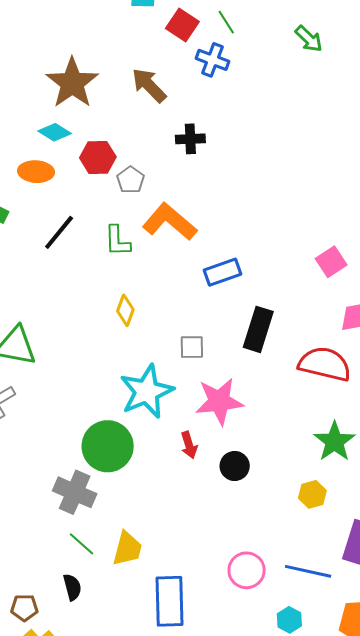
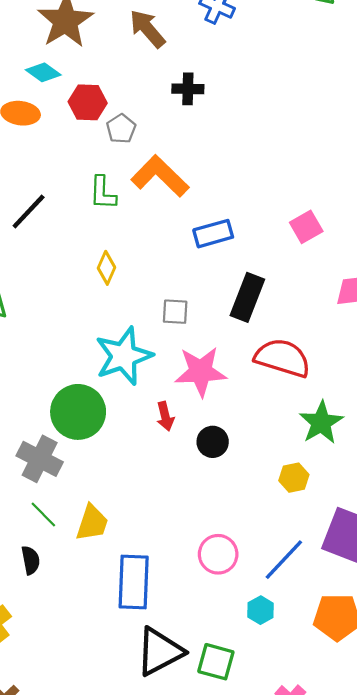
black line: (59, 232) -> (29, 212), moved
pink square: (331, 262) -> (306, 227), moved
red semicircle: (325, 364) -> (283, 358), moved
blue line: (308, 571) -> (284, 560), turned -63

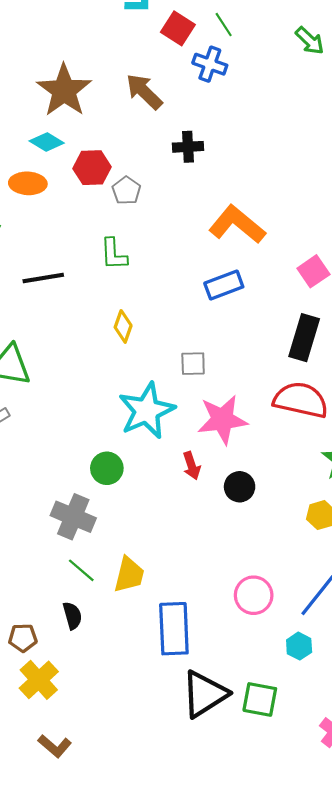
orange L-shape: (160, 176) -> (237, 224), moved
black line: (29, 212) -> (43, 278), turned 42
black rectangle: (247, 297) -> (304, 338), moved
green circle: (78, 412) -> (107, 468), size x0.6

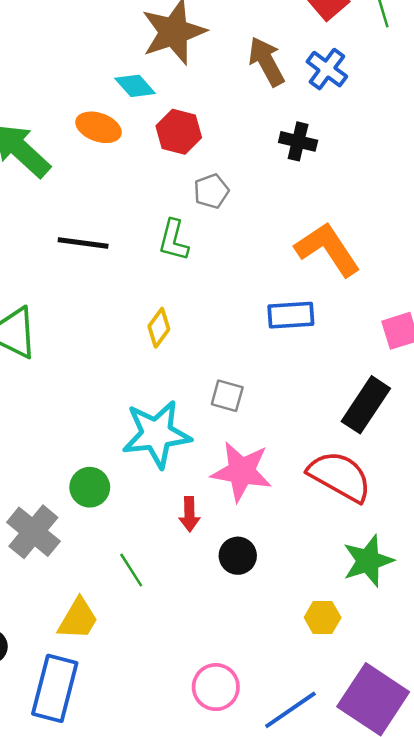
blue cross: (210, 64) -> (327, 69), moved
gray pentagon: (126, 191) -> (211, 191), moved
green line: (81, 570) -> (131, 570), moved
blue rectangle: (174, 629) -> (55, 688), moved

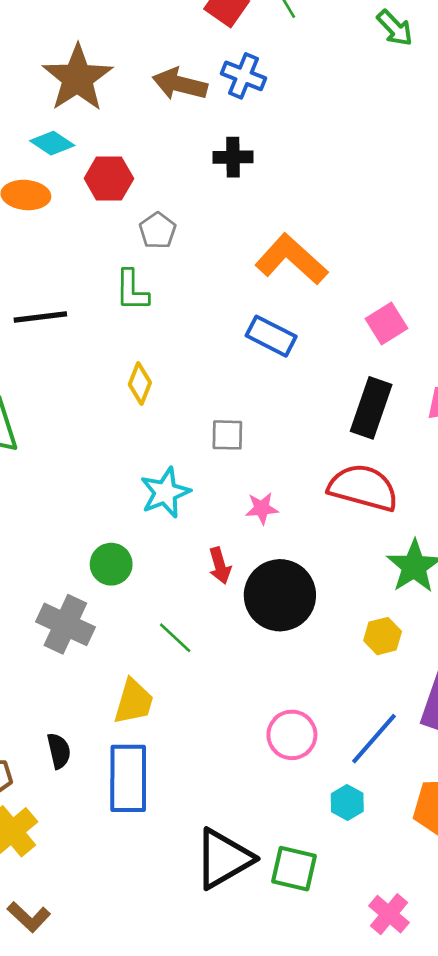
brown arrow: (266, 62) -> (180, 84), turned -33
blue rectangle: (291, 315) -> (271, 336), turned 45
cyan star: (157, 434) -> (165, 493), size x0.7
pink star: (242, 471) -> (262, 508), size x0.5
black circle: (238, 556) -> (280, 595), size x1.8

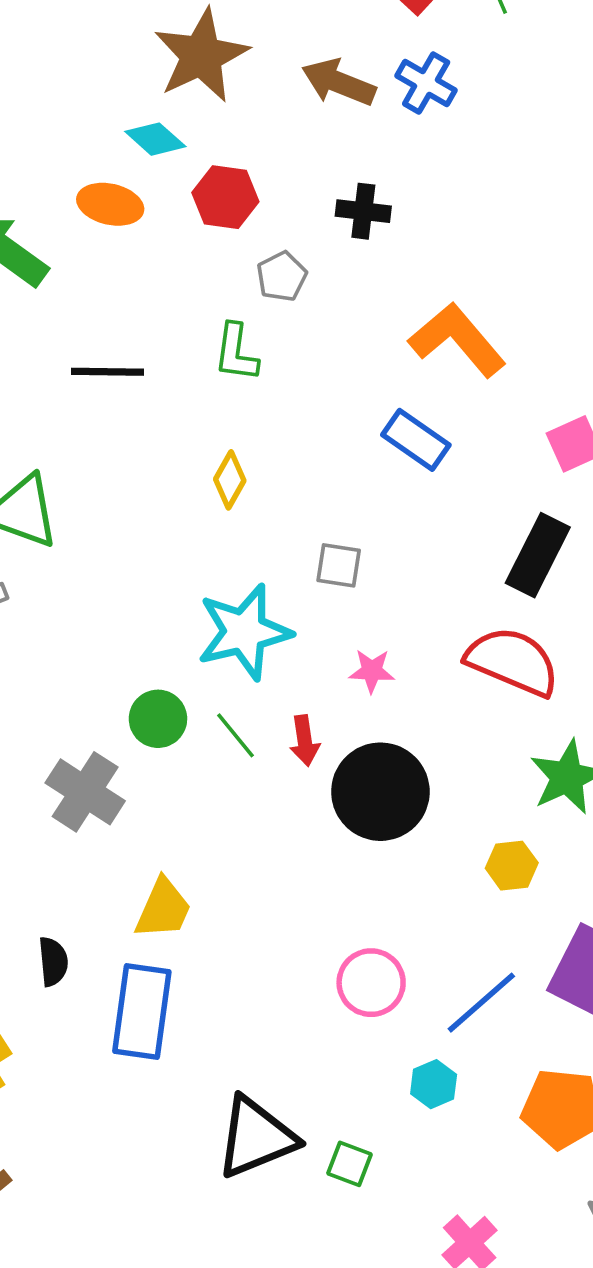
black cross: (233, 157) -> (363, 211), moved
cyan star: (165, 493) -> (244, 632), size x1.4
green line: (175, 638) -> (236, 735), moved
green square: (294, 869) -> (349, 1164), size x0.7

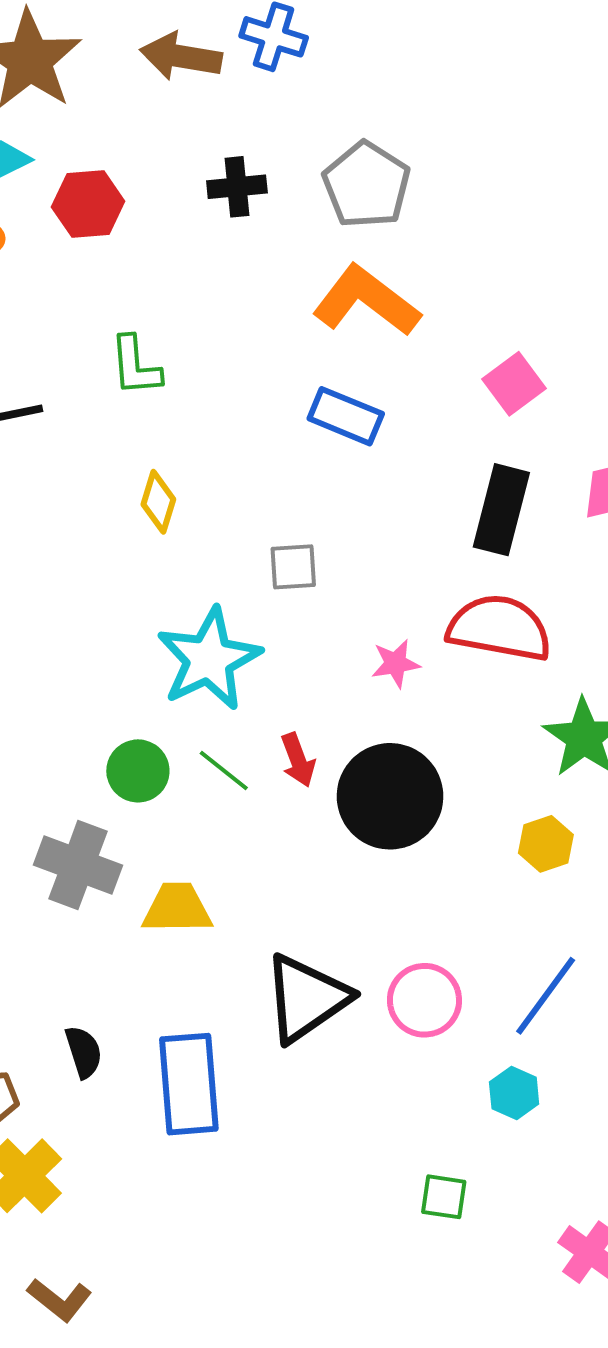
gray pentagon: (282, 276) -> (367, 185), moved, size x1.6
pink star: (372, 671) -> (396, 663), moved
yellow trapezoid: (163, 909) -> (177, 908), moved, turned -102
black triangle: (256, 1137) -> (306, 998), moved

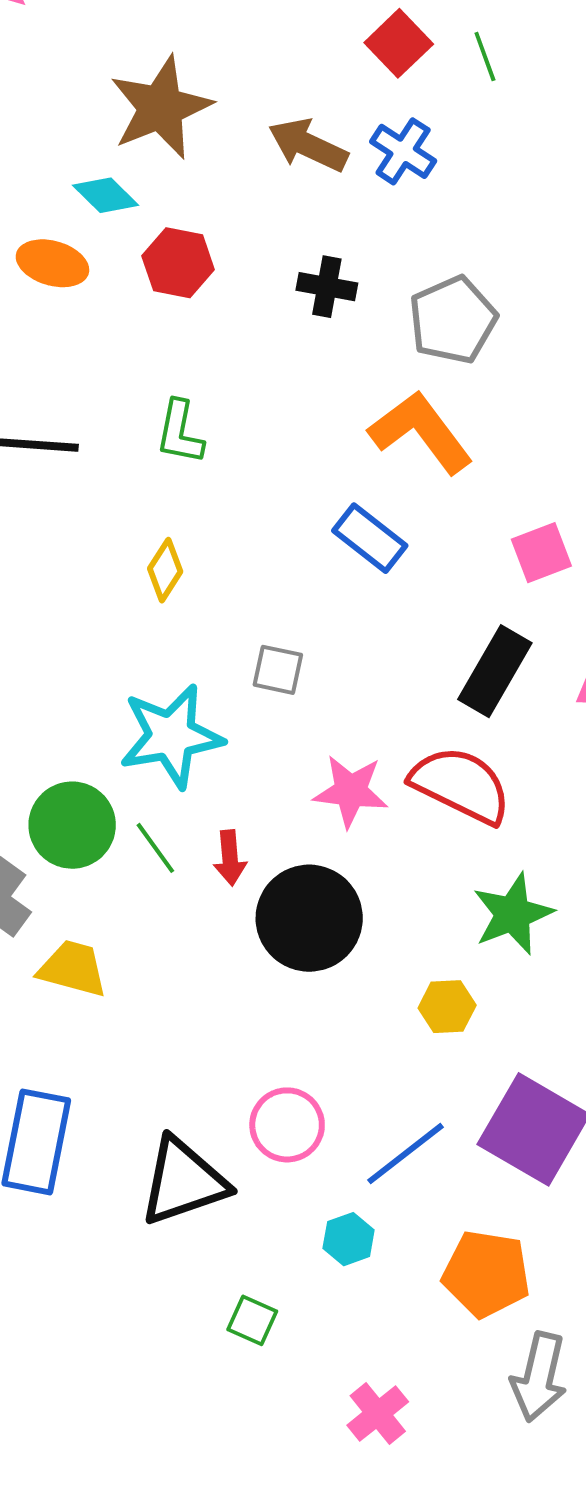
pink star: (396, 663) -> (351, 791), size x1.5
green circle: (138, 771) -> (72, 825), size x1.4
black triangle: (306, 998) -> (183, 1182), moved

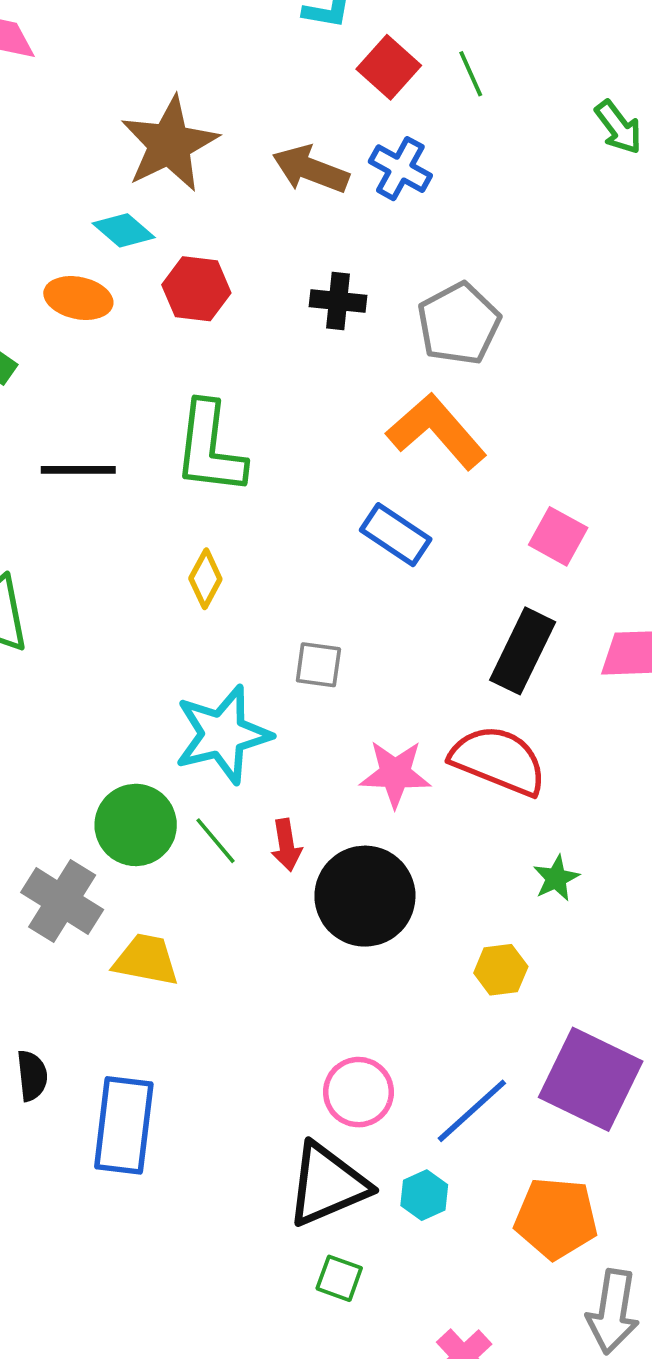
green L-shape: (180, 432) -> (210, 448), size x1.6
pink square: (541, 553) -> (558, 536), turned -36
green star: (513, 914) -> (556, 878), size x0.6
black triangle: (183, 1182) -> (327, 1184), moved

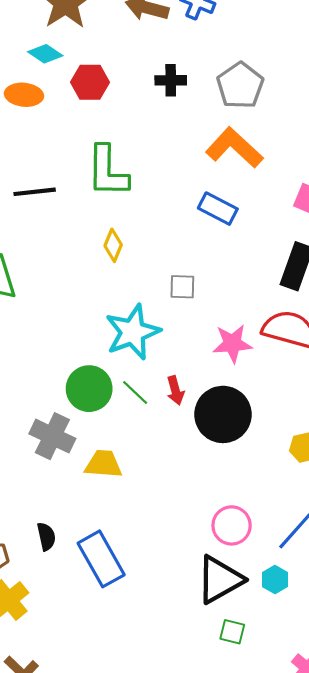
blue rectangle: (124, 1125) -> (101, 559), turned -30

